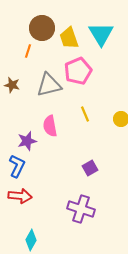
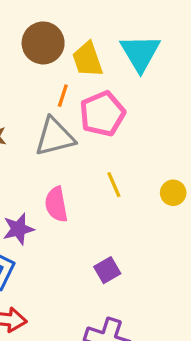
orange line: (28, 51) -> (63, 96), moved
purple square: (90, 168) -> (107, 270), moved

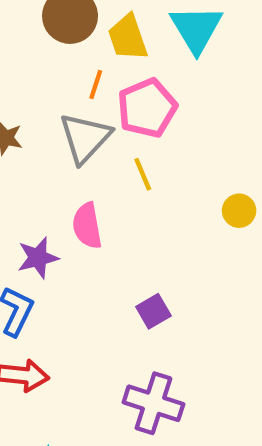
gray triangle: (55, 137) -> (85, 138), turned -33
yellow line: (114, 185) -> (143, 174), moved

